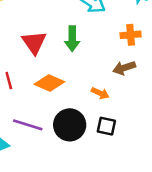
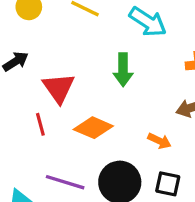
red triangle: (34, 42) -> (59, 88), moved

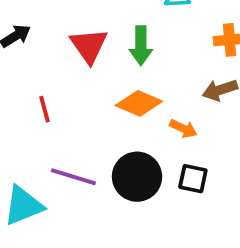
red triangle: (59, 88) -> (89, 46), moved
orange diamond: (93, 128) -> (139, 103), moved

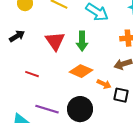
red line: (44, 109) -> (32, 74), turned -56
black square: (193, 179) -> (121, 95), moved

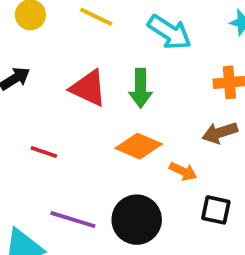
red triangle: (55, 41) -> (88, 88), turned -30
black square: (121, 95) -> (216, 210), moved

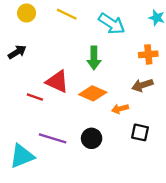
red triangle: (88, 88) -> (57, 82), moved
orange arrow: (183, 171) -> (120, 109), turned 140
black circle: (137, 220) -> (92, 138), size x0.7

